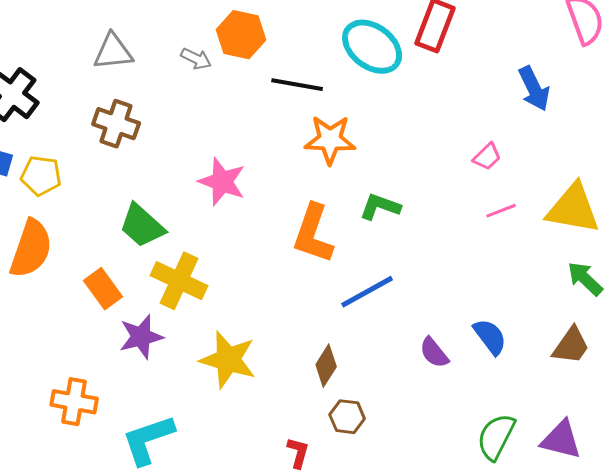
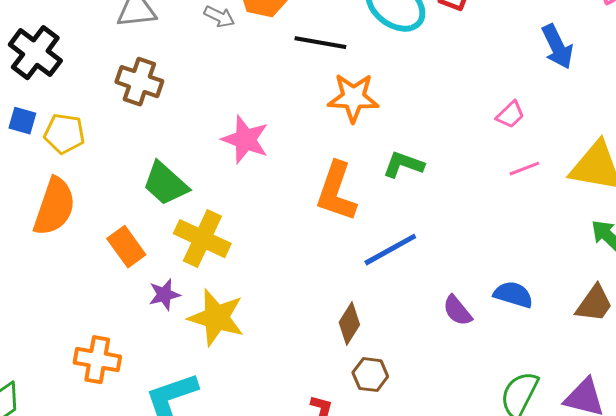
purple star: (141, 337) -> (164, 295), size x0.7
blue semicircle: (490, 337) -> (513, 295), turned -36
yellow star: (228, 360) -> (216, 318), moved

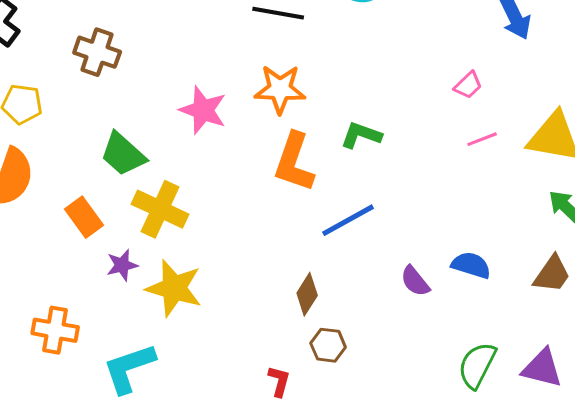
orange star: (353, 98) -> (280, 89), moved

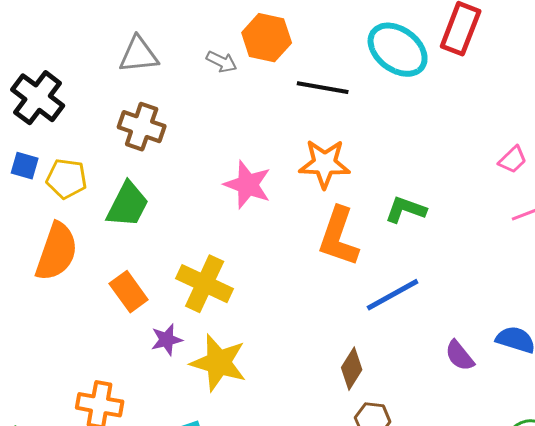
green trapezoid: (123, 154) -> (128, 205), moved, turned -105

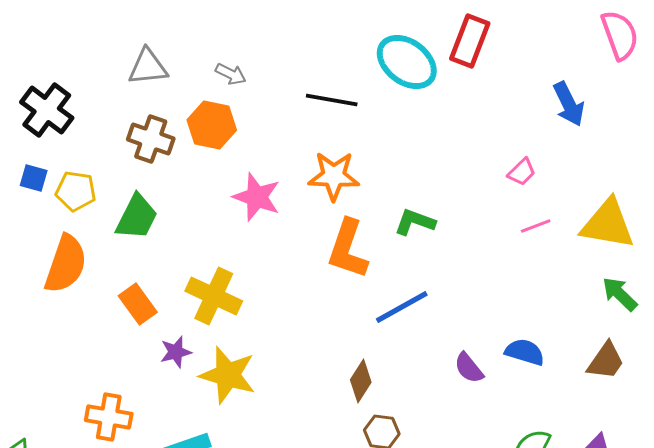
orange hexagon: (267, 38) -> (212, 125), moved

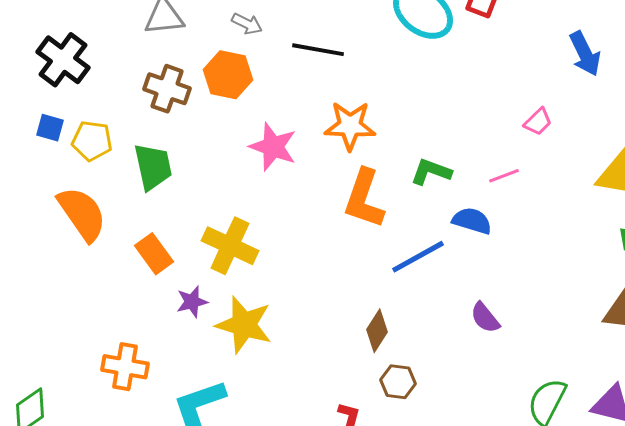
black line: (332, 100) -> (318, 50), moved
green trapezoid: (137, 217) -> (153, 167), turned -39
pink line: (536, 226) -> (504, 176), moved
orange semicircle: (66, 264) -> (82, 214), turned -54
blue semicircle: (525, 352) -> (472, 221), moved

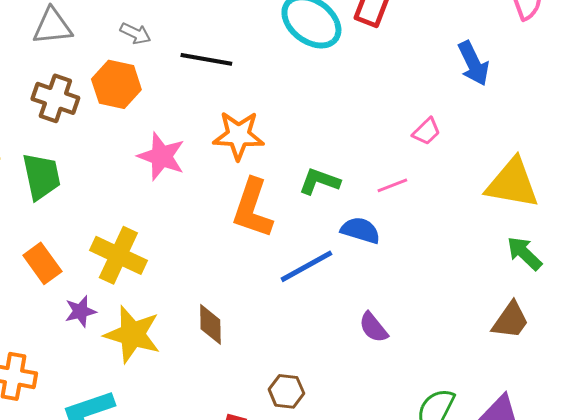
brown diamond: (377, 331) -> (210, 324), moved, turned -33

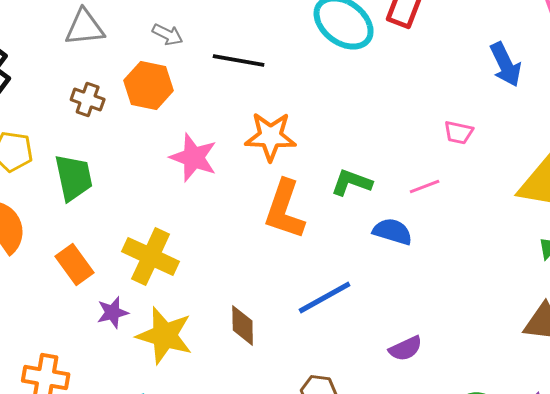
brown cross: (55, 98) -> (88, 100), size x0.7
pink trapezoid: (426, 131) -> (459, 132), turned 56
blue line: (306, 266) -> (325, 298), moved
purple semicircle: (373, 327) -> (406, 348), moved, turned -76

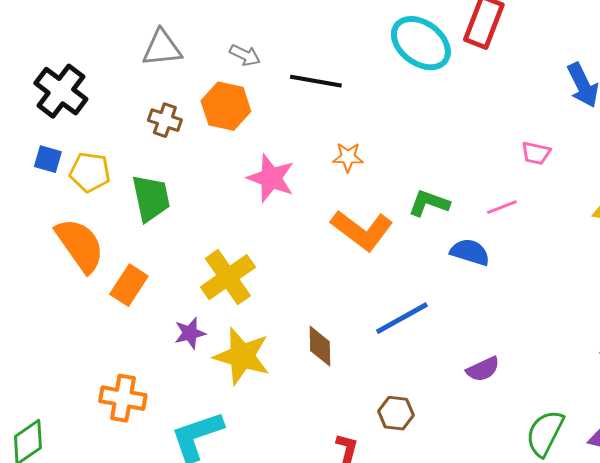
orange star: (271, 136) -> (348, 157), size x0.6
orange L-shape: (285, 210) -> (362, 230), turned -72
yellow cross: (151, 256) -> (228, 277), turned 30
orange rectangle: (75, 264) -> (129, 285), moved, turned 69

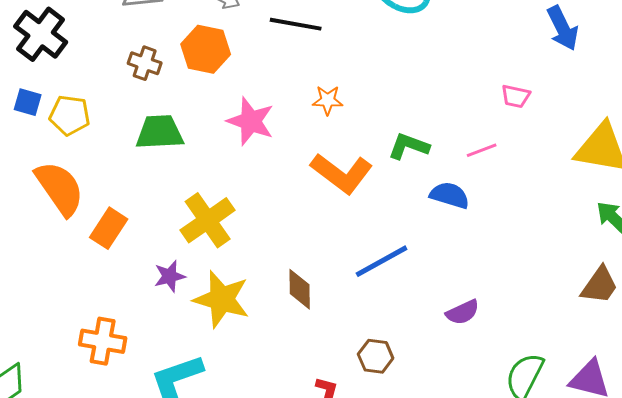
green trapezoid: (151, 198) -> (160, 132), moved, turned -81

